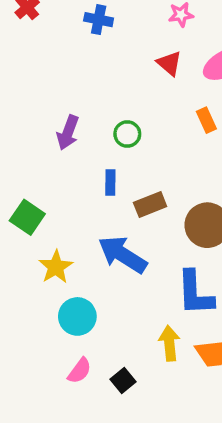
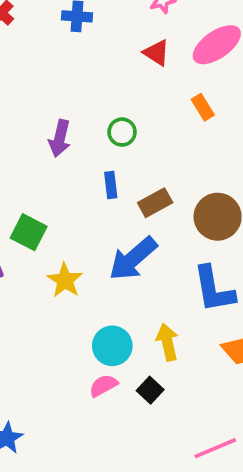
blue arrow: (123, 255) -> (133, 259), turned -66
cyan circle: (77, 316) -> (112, 346), moved
yellow arrow: (169, 343) -> (167, 342), moved
pink semicircle: (80, 371) -> (103, 386), turned -148

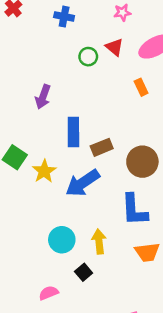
green circle: (122, 132) -> (88, 57), moved
blue rectangle: (111, 185) -> (73, 132), size x1.6
yellow star: (65, 280) -> (44, 171), moved
pink semicircle: (103, 386) -> (49, 293), moved

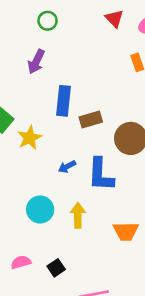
green circle: (88, 57) -> (48, 21), moved
blue arrow: (83, 183) -> (67, 167), moved, size x0.5
blue L-shape: (134, 210) -> (101, 175), moved
black square: (84, 272) -> (56, 268), moved

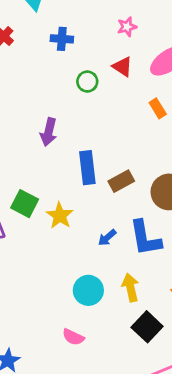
green circle: (48, 21) -> (87, 82), moved
pink semicircle: (21, 262) -> (73, 337), moved, turned -126
black square: (56, 268) -> (147, 327), moved, size x1.5

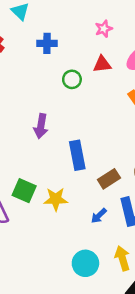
red triangle: (123, 67) -> (102, 64), turned -36
brown rectangle: (121, 181) -> (109, 179), moved
yellow star: (60, 216) -> (56, 199), turned -30

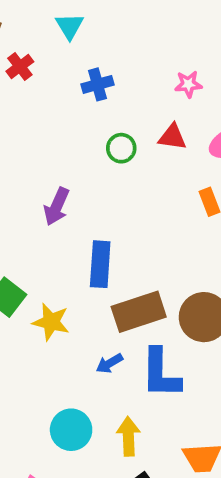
blue cross: (47, 43) -> (98, 84), turned -30
brown rectangle: (109, 179) -> (139, 312), size x1.5

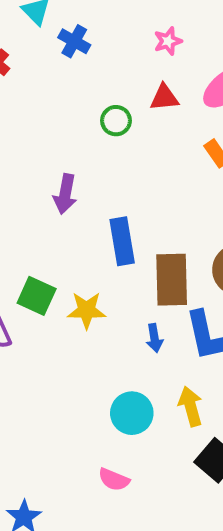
blue cross: (98, 84) -> (74, 41), moved, turned -32
brown rectangle: (139, 312) -> (172, 280), turned -60
blue arrow: (109, 363) -> (154, 338), turned -56

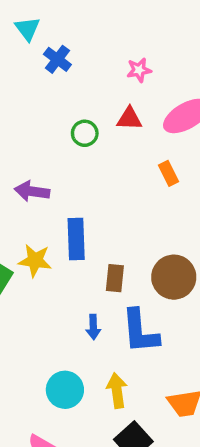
purple arrow: (65, 194) -> (32, 191), turned 80
brown rectangle: (172, 280) -> (115, 278), size x0.6
yellow star: (87, 310) -> (35, 260), moved

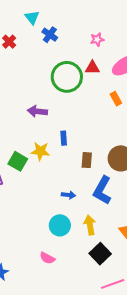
green circle: (85, 133) -> (67, 77), size x2.0
blue rectangle: (76, 239) -> (64, 138), size x0.6
blue arrow: (93, 327) -> (68, 195), moved, turned -80
blue L-shape: (140, 331) -> (102, 190), turned 36

